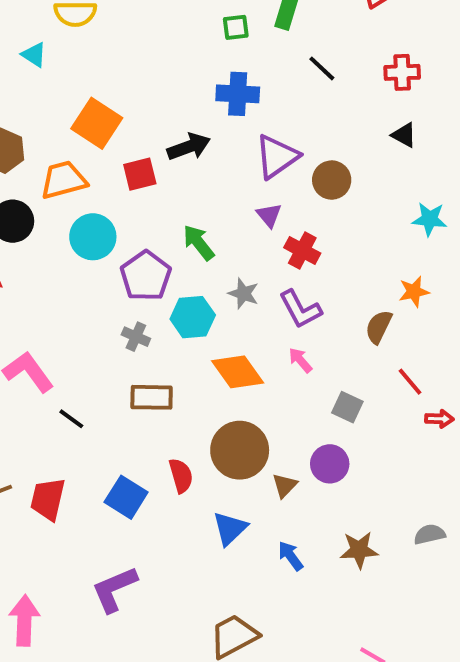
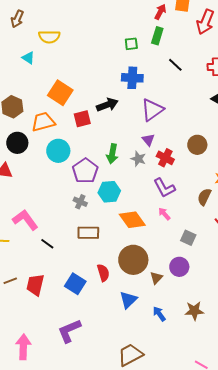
brown circle: (332, 180) -> (197, 145), moved
green arrow: (199, 243) -> (112, 154), turned -132
gray star: (244, 294) -> (138, 159), moved

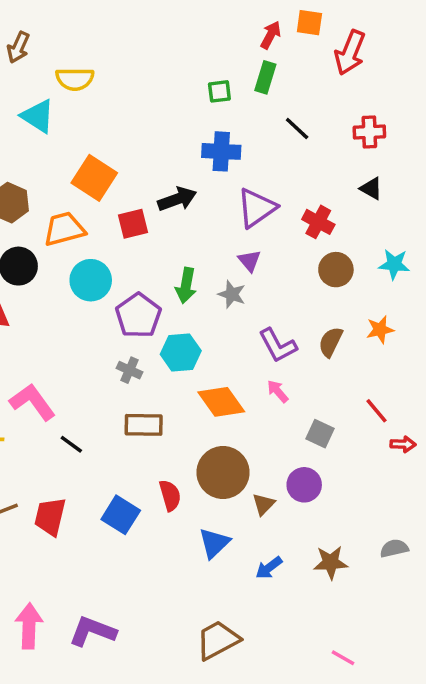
cyan triangle: (28, 58) -> (38, 116), size x1.5
red cross: (165, 158) -> (318, 222), moved
brown semicircle: (204, 197) -> (331, 342), moved
blue arrow: (159, 314) -> (269, 568), turned -91
purple L-shape: (69, 331) -> (92, 631), moved, turned 44

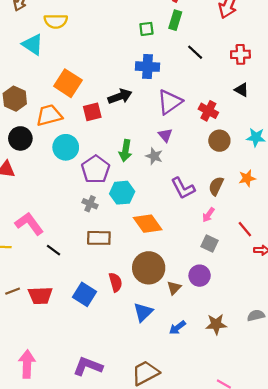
pink arrow: (278, 391) -> (208, 215), moved, turned -104
red trapezoid: (50, 517) -> (40, 295), turned -105
purple L-shape: (92, 631) -> (88, 366), moved

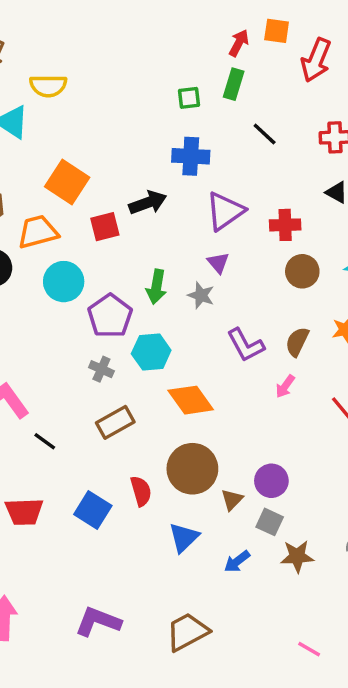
red cross: (208, 111) -> (285, 225), turned -30
brown rectangle: (99, 238) -> (115, 422), turned -30
gray square: (209, 244) -> (270, 522), moved

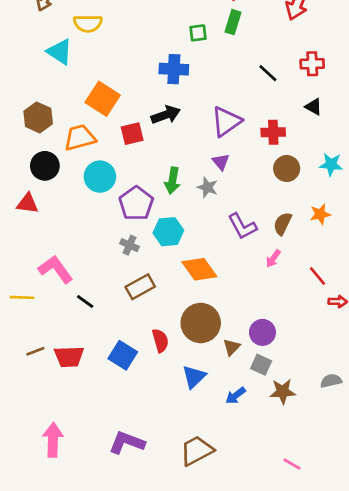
black line: (265, 134) -> (268, 73), moved
blue cross: (191, 156) -> (174, 69), moved

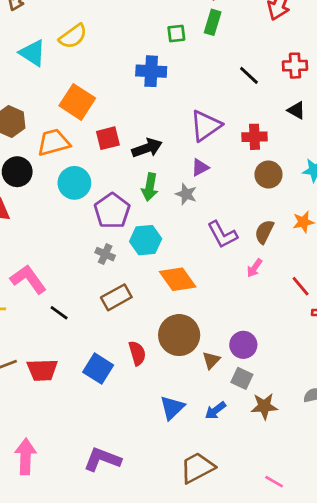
yellow semicircle: (88, 23) -> (73, 36), moved, turned -36
black arrow: (166, 115) -> (147, 148), moved
purple triangle: (221, 162) -> (200, 168), turned 42
blue triangle: (194, 377) -> (172, 408), moved
brown trapezoid: (197, 451) -> (197, 468), moved

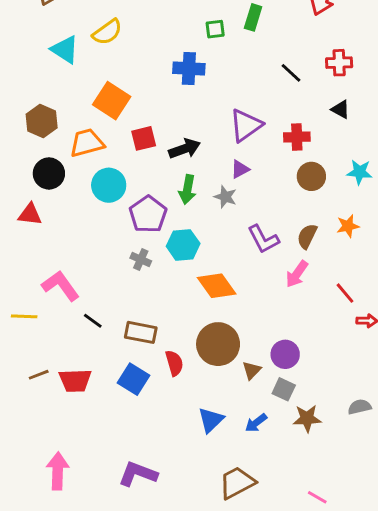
pink arrow: (254, 268) -> (297, 274), size x1.4
brown rectangle: (116, 297) -> (141, 332), moved, turned 40

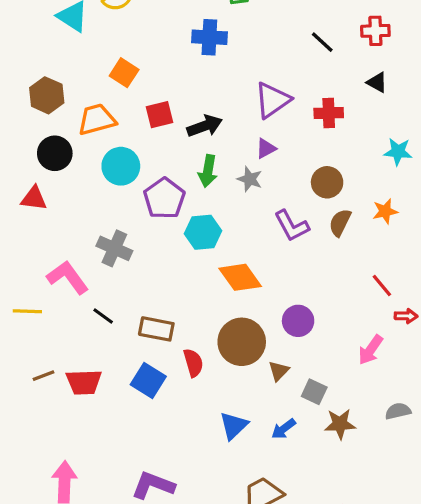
orange square: (112, 101) -> (124, 73), size x0.7
brown circle: (311, 176) -> (327, 182), moved
gray cross: (141, 260) -> (114, 248), moved, size x1.5
pink arrow: (297, 274) -> (371, 350), moved
purple circle: (285, 354) -> (298, 321), moved

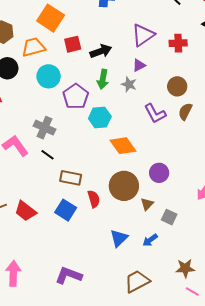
orange square: (124, 73) -> (51, 18), size x1.5
black line: (103, 316) -> (48, 155), moved
red trapezoid: (84, 382) -> (25, 211), turned 40
brown star: (340, 424) -> (185, 268), moved

